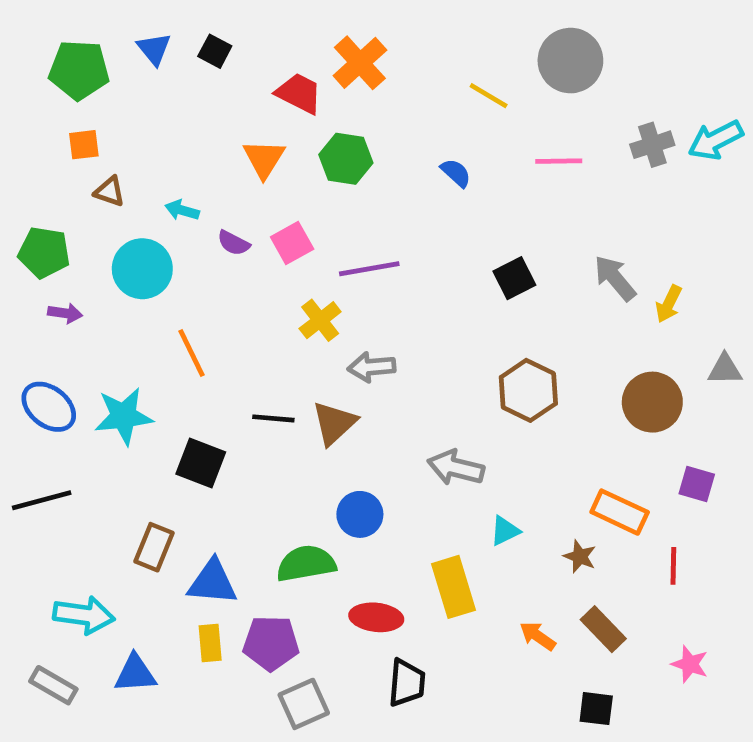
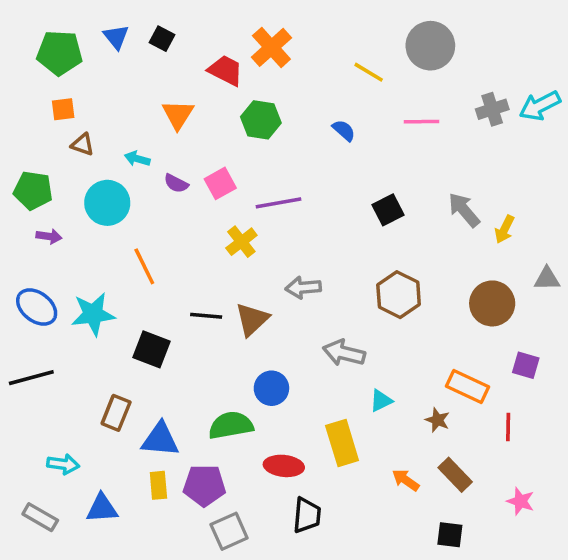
orange triangle: (264, 159) -> (178, 115), moved
gray arrow: (372, 367) -> (303, 288), moved
cyan arrow: (84, 615) -> (63, 464), size x0.7

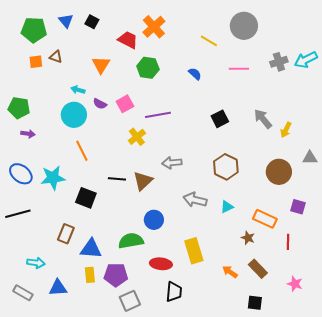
brown triangle: (83, 145) -> (56, 57), moved
cyan circle: (107, 203) -> (74, 115), moved
cyan triangle: (381, 401) -> (227, 207), moved

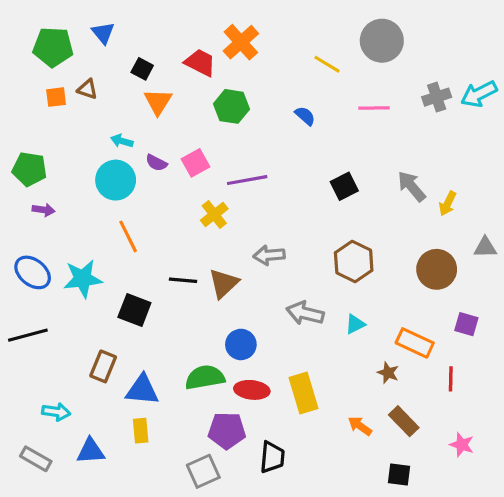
black square: (92, 22) -> (142, 69), moved
red ellipse: (161, 264) -> (252, 390), moved
purple pentagon: (116, 275) -> (227, 431), moved

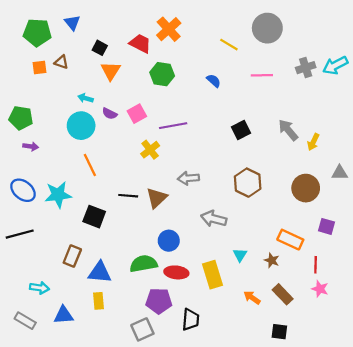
cyan triangle: (355, 324) -> (240, 255), moved, turned -32
pink star: (462, 445) -> (320, 289), moved

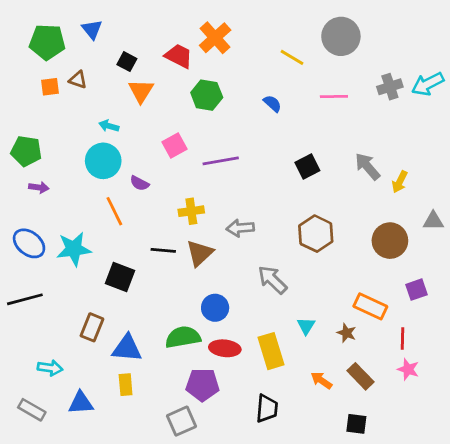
purple semicircle: (110, 114) -> (140, 183), moved
yellow cross: (150, 150) -> (191, 211), moved, turned 30
gray arrow: (214, 219) -> (272, 280), turned 30
purple square: (326, 226) -> (416, 290), turned -35
black trapezoid: (191, 320) -> (267, 408), moved

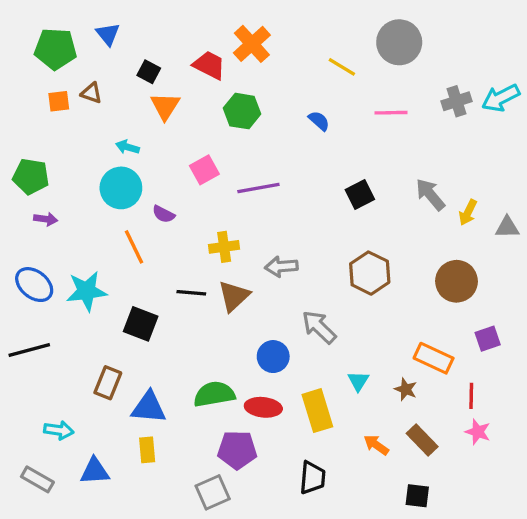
gray triangle: (433, 221) -> (507, 227), moved
blue circle: (215, 308) -> (273, 357), moved

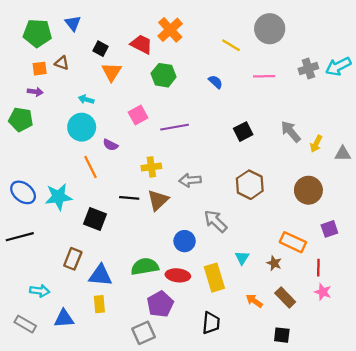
purple arrow: (46, 219) -> (35, 92), moved
purple pentagon: (237, 450) -> (160, 304), turned -30

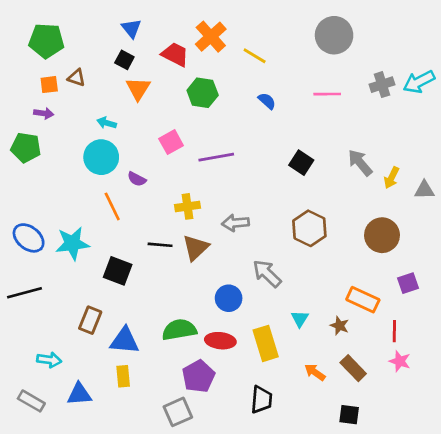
blue triangle: (73, 23) -> (131, 28), moved
yellow line: (231, 45) -> (255, 56), moved
black square: (243, 132) -> (301, 163), turned -30

